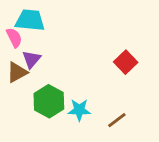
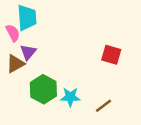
cyan trapezoid: (30, 20) -> (27, 18), turned 80
red square: (126, 62) -> (111, 55), turned -30

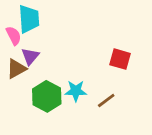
cyan star: (70, 97) -> (76, 91), moved
brown line: (104, 106) -> (106, 101), moved

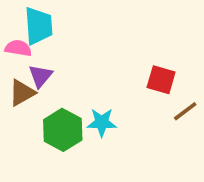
pink semicircle: (14, 36) -> (18, 48), turned -54
brown line: (106, 101) -> (185, 111), moved

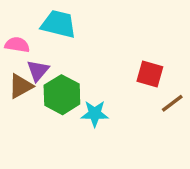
cyan trapezoid: (39, 26) -> (59, 24), moved, turned -72
green hexagon: (63, 130) -> (62, 95), moved

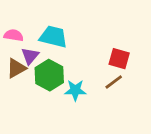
cyan trapezoid: (59, 24) -> (53, 37), moved
brown line: (172, 103) -> (114, 82), moved

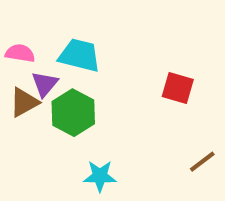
brown line: (114, 82) -> (202, 162), moved
cyan star: (75, 90) -> (100, 176), moved

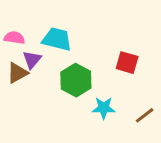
green hexagon: (73, 113) -> (76, 80), moved
cyan star: (100, 176) -> (104, 108), moved

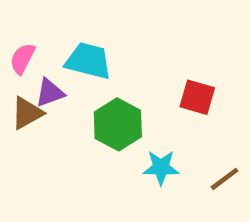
pink semicircle: (14, 38) -> (22, 59), turned -72
purple triangle: (32, 60) -> (50, 93), turned 30

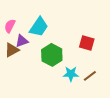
cyan trapezoid: (88, 61) -> (39, 27), turned 110
brown line: (225, 179) -> (90, 76), moved

